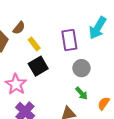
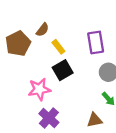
pink star: (16, 84) -> (39, 89), turned 30

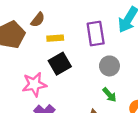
yellow rectangle: (58, 47) -> (55, 38), turned -56

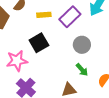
purple rectangle: (96, 34) -> (70, 17), turned 55
yellow rectangle: (55, 38) -> (44, 15), moved

